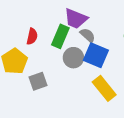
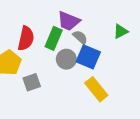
red semicircle: (32, 36) -> (26, 38), size x1.5

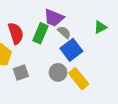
red semicircle: (26, 38) -> (16, 33), turned -30
blue square: (88, 57) -> (71, 50), turned 30
gray circle: (66, 59) -> (58, 72), moved

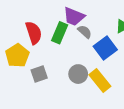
blue square: (71, 50) -> (105, 48), moved

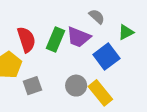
purple trapezoid: (74, 16) -> (79, 37), moved
gray semicircle: (85, 32) -> (97, 16), moved

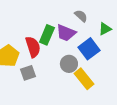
red semicircle: (26, 40) -> (33, 47), moved
gray circle: (76, 86) -> (69, 64), moved

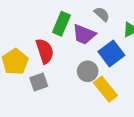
green rectangle: (47, 35) -> (61, 24), moved

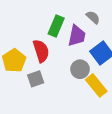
purple trapezoid: (84, 34) -> (77, 36), turned -100

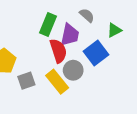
red semicircle: (41, 51) -> (58, 51), moved
yellow rectangle: (96, 85) -> (57, 82), moved

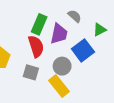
red semicircle: (58, 51) -> (36, 46), moved
gray square: (26, 81) -> (31, 72), moved, turned 35
yellow rectangle: (57, 82) -> (59, 86), moved

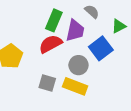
red semicircle: (36, 46) -> (51, 44), turned -100
gray square: (31, 72) -> (47, 83), moved
yellow rectangle: (59, 86) -> (75, 86), turned -30

